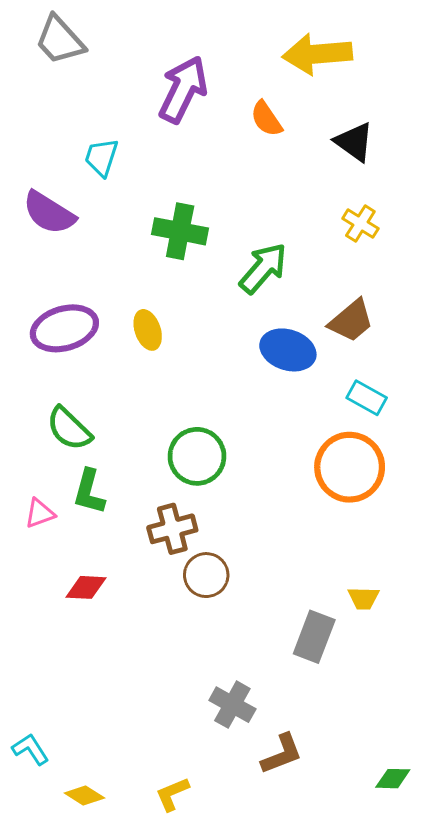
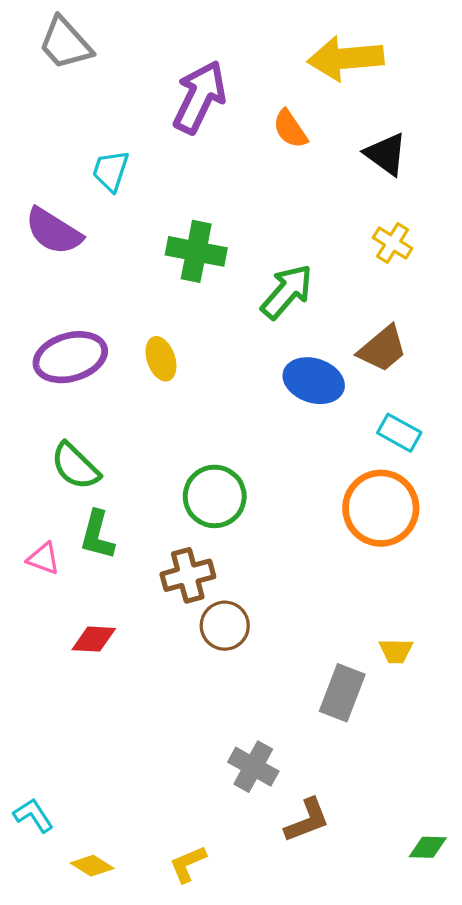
pink triangle: (40, 513) -> (43, 559), turned 40

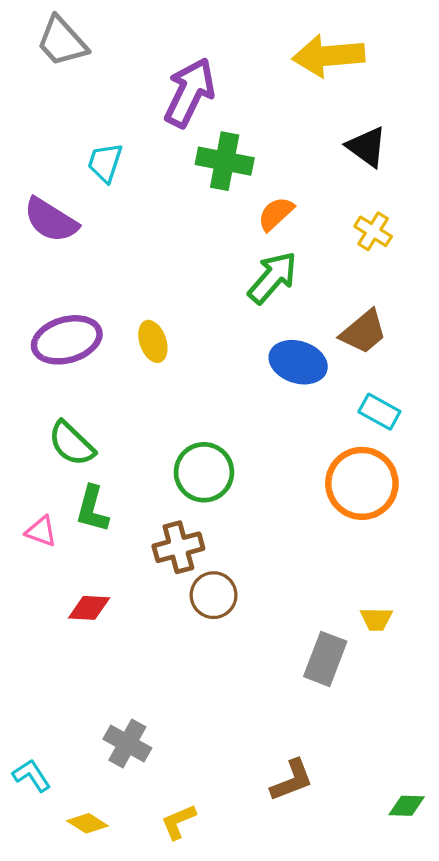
orange semicircle: (290, 129) -> (276, 214), moved, turned 81
green cross: (196, 251) -> (225, 161), moved
gray cross: (253, 767) -> (127, 744), moved

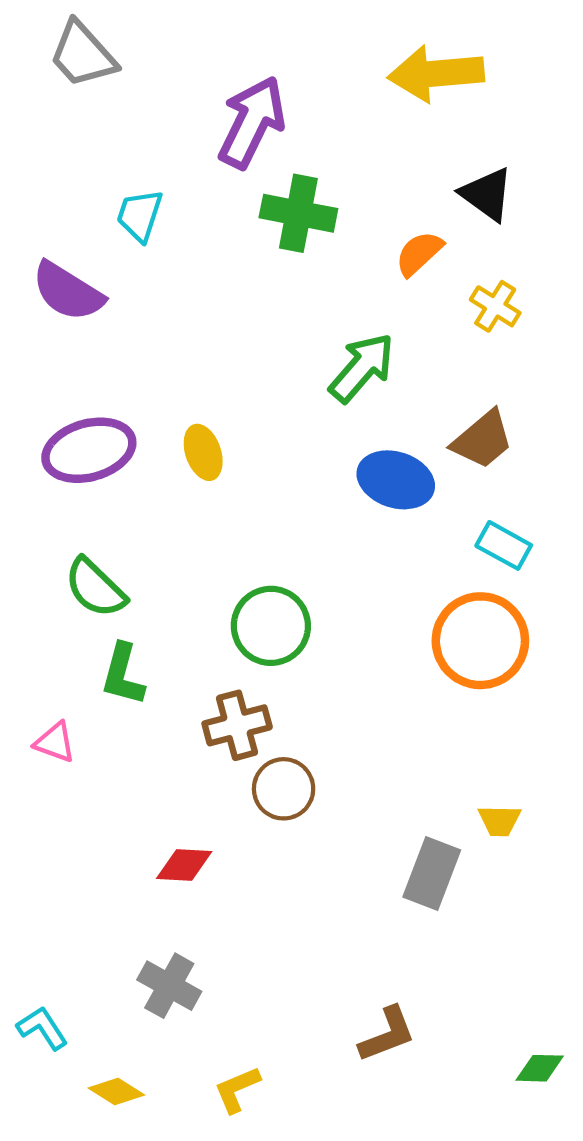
orange semicircle: (276, 214) -> (419, 253), moved
pink triangle: (41, 531) -> (55, 742), moved
red diamond: (89, 608) -> (184, 865), moved

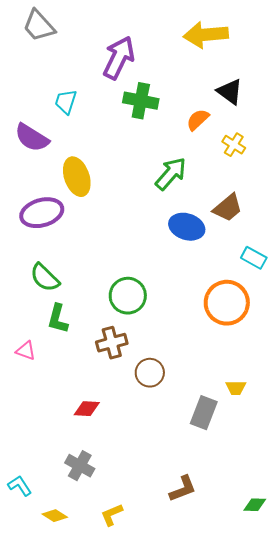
yellow ellipse: (203, 452) -> (77, 177), moved, size x1.5
cyan rectangle: (504, 545) -> (254, 258), moved
brown circle: (284, 789) -> (150, 373), moved

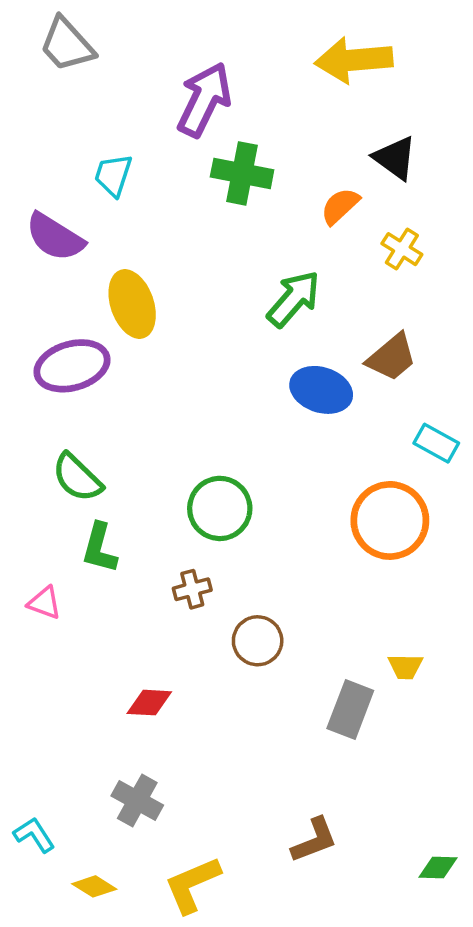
brown cross: (112, 343) -> (192, 589), size x0.7
yellow L-shape: (112, 515) -> (192, 885), size x1.5

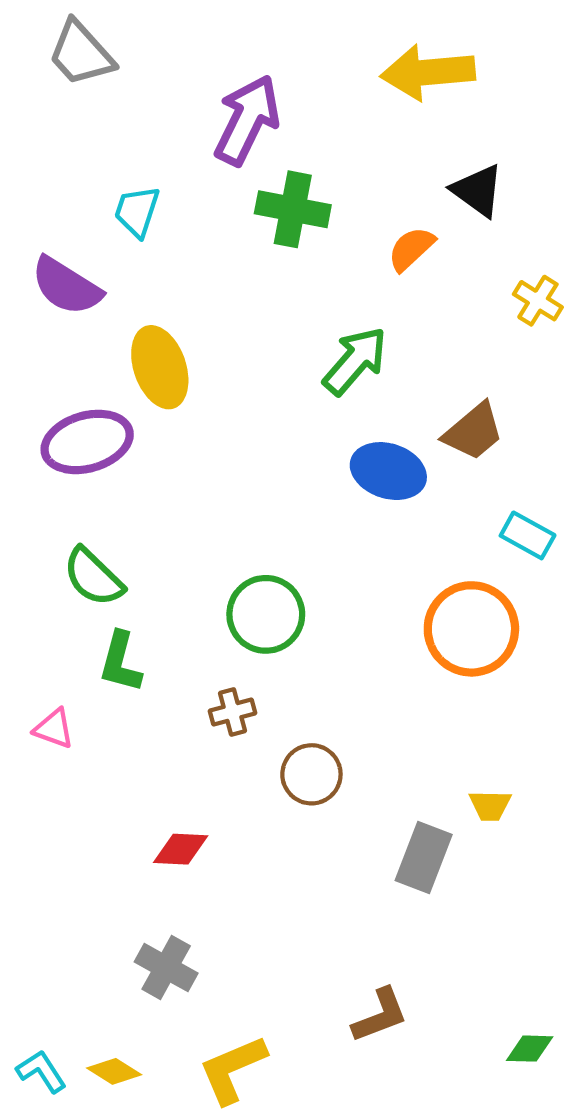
yellow cross: (402, 249) -> (538, 301), moved
cyan L-shape: (34, 835) -> (41, 1071), moved

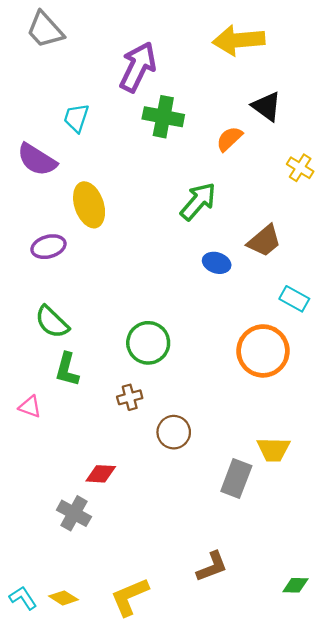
purple ellipse: (87, 442) -> (48, 247), size x0.7
blue ellipse: (388, 471) -> (217, 263), size x0.7
yellow trapezoid: (490, 805) -> (273, 450), size x1.4
gray cross: (166, 968) -> (74, 513), moved

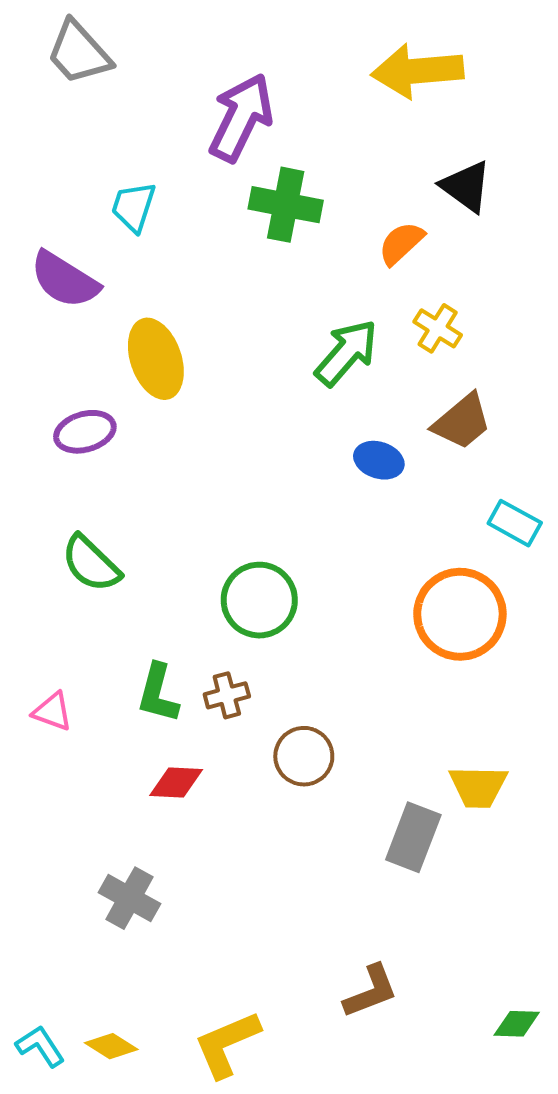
yellow cross: (300, 168) -> (438, 328), moved
green L-shape: (67, 370) -> (158, 693), moved
red diamond: (101, 474) -> (176, 783), moved

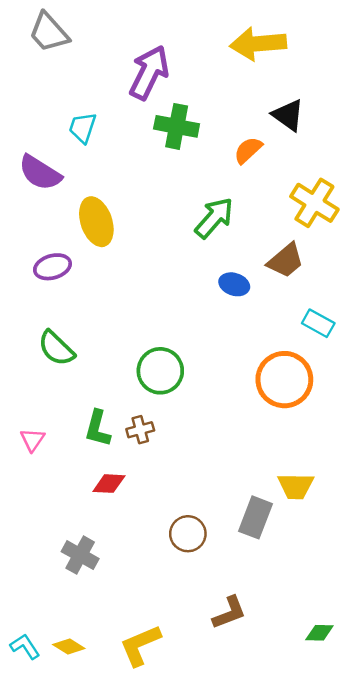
yellow cross: (438, 328) -> (314, 203), moved, size x1.6
pink triangle: (52, 712) -> (32, 440), turned 44
brown circle: (304, 756) -> (188, 534), moved

